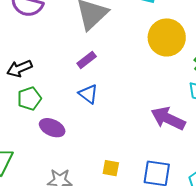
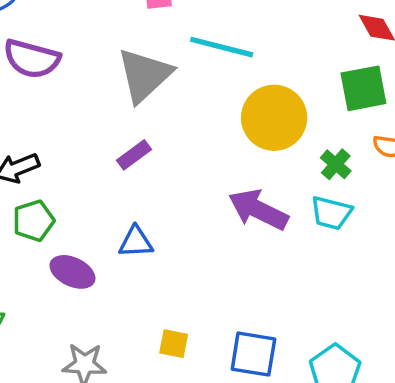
blue triangle: (88, 94) -> (136, 242), moved, turned -40
purple arrow: (168, 119) -> (258, 210), moved

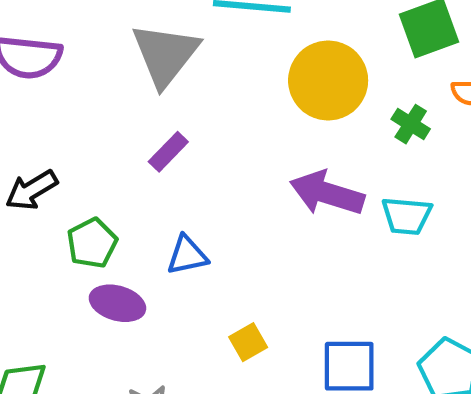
cyan trapezoid: (331, 213) -> (407, 216), moved
green pentagon: (34, 221) -> (92, 243), moved
yellow square: (174, 344) -> (248, 342), moved, turned -32

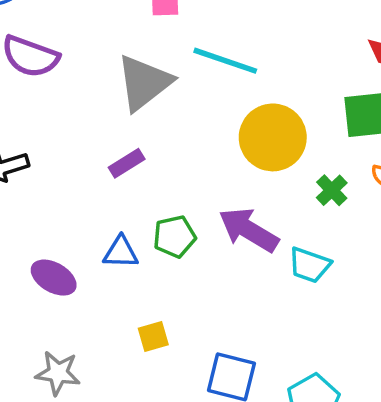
green pentagon: (92, 243) -> (174, 236), moved

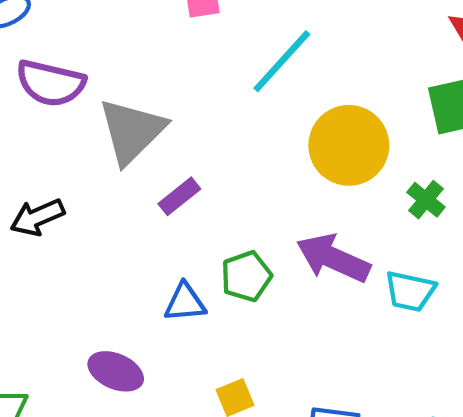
cyan line: (225, 61) -> (282, 61), turned -60
gray triangle: (144, 83) -> (132, 131), moved
purple ellipse: (54, 278) -> (116, 371), moved

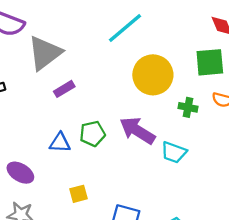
green cross: (426, 200) -> (188, 107), turned -36

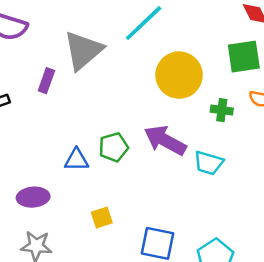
gray triangle: (45, 53) -> (83, 51), moved
purple rectangle: (64, 89) -> (46, 81), moved, turned -36
purple ellipse: (20, 173) -> (33, 197), turned -32

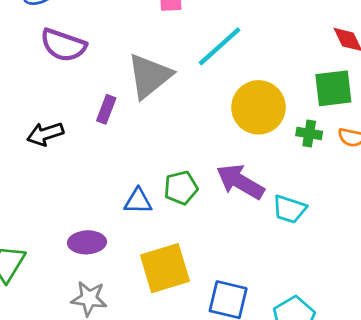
green cross: (222, 110) -> (309, 133), moved
yellow square: (102, 218) -> (165, 268), size x2.0

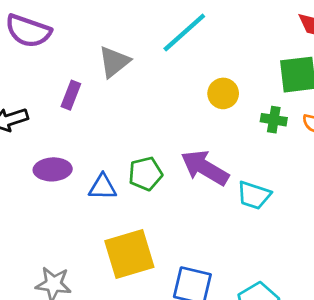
gray triangle: (149, 76) -> (114, 62), size x0.7
yellow circle: (258, 107) -> (223, 93), size x0.6
purple ellipse: (87, 242) -> (53, 169), moved

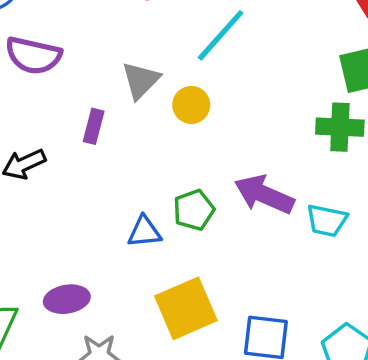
yellow circle: (223, 93) -> (191, 105), moved
green cross: (274, 120) -> (340, 127), size x1.5
purple ellipse: (53, 169) -> (67, 299), moved

